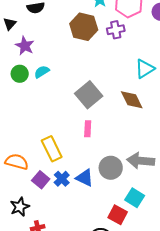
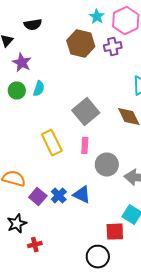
cyan semicircle: (42, 72) -> (39, 89), turned 140
yellow rectangle: (52, 149) -> (52, 143), moved
gray circle: (111, 168) -> (107, 165), moved
red square: (118, 215) -> (115, 232), turned -30

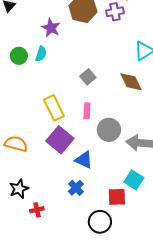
purple star: (22, 63) -> (51, 28), moved
gray square: (86, 112) -> (88, 77), size x0.6
blue cross: (59, 196) -> (76, 188), moved
purple square: (38, 197) -> (60, 140), moved, size x1.5

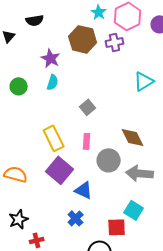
cyan semicircle: (41, 54) -> (53, 82), moved
brown diamond: (131, 82) -> (133, 137), moved

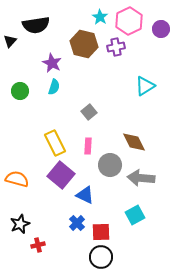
black semicircle: (35, 20) -> (36, 25), size x1.5
cyan square: (134, 210) -> (135, 215), turned 30
red square: (117, 227) -> (101, 232), moved

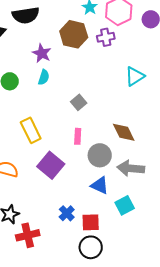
yellow rectangle: (55, 143) -> (31, 130), moved
blue triangle: (85, 195) -> (100, 185), moved
red cross: (38, 245) -> (28, 235), size x1.6

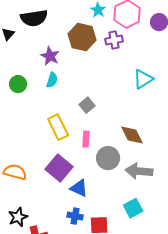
yellow rectangle: (31, 130) -> (58, 127), moved
blue triangle: (100, 185) -> (79, 188), moved
blue cross: (67, 213) -> (75, 216), turned -35

